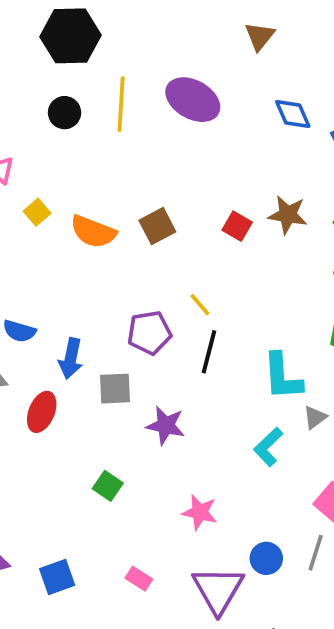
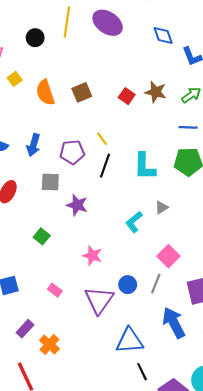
black circle: (65, 113) -> (35, 38), moved
orange semicircle: (93, 232) -> (45, 93), turned 45
blue arrow: (71, 358) -> (33, 145), moved
cyan L-shape: (282, 377) -> (145, 166), moved

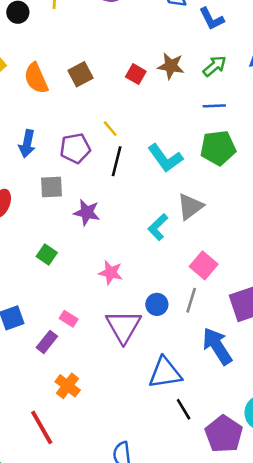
cyan L-shape: (145, 166) -> (165, 158), turned -32
gray triangle: (162, 207) -> (190, 207), size x1.6
purple rectangle: (25, 329) -> (47, 342), moved

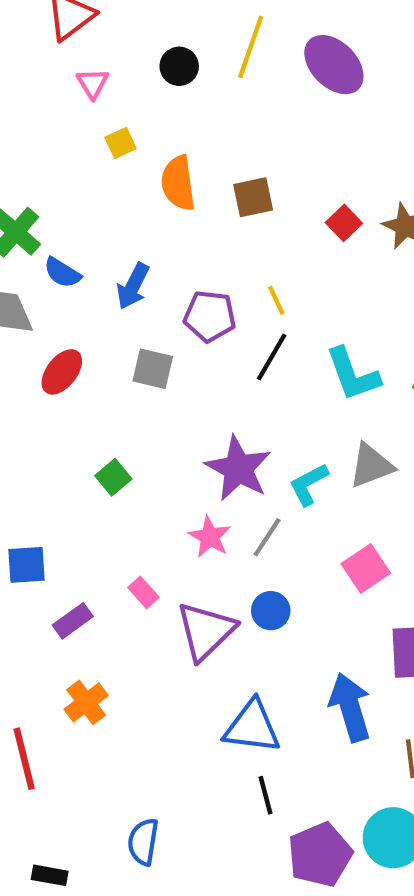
purple star: (87, 212) -> (238, 469), moved, size x1.4
gray line: (191, 300) -> (267, 537), moved
pink rectangle: (69, 319) -> (143, 592), moved

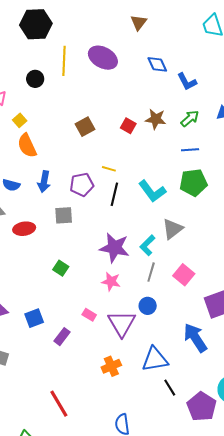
orange semicircle: (178, 183) -> (27, 146), moved
yellow line: (276, 300) -> (109, 169), turned -32
red ellipse: (62, 372) -> (24, 229), turned 60
gray line: (267, 537) -> (151, 272), moved
orange cross: (86, 702) -> (111, 366), moved, turned 30

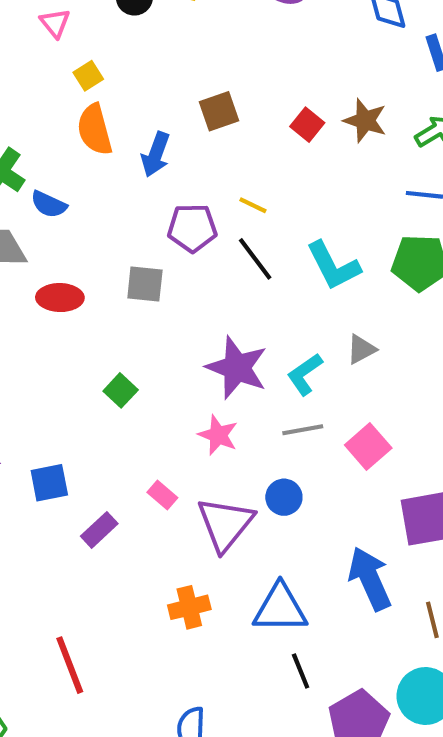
blue arrow: (44, 182) -> (156, 154), moved
black line: (114, 194) -> (255, 259), turned -60
gray triangle: (172, 229) -> (361, 349), size x0.7
gray line: (151, 272) -> (303, 430), turned 54

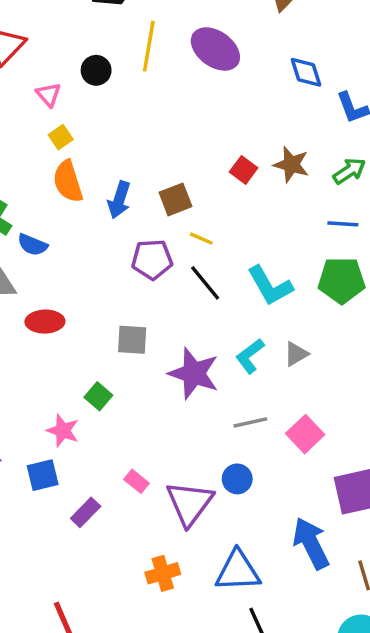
pink triangle: (55, 23) -> (48, 95), moved
brown square: (219, 111) -> (175, 199), moved
gray square: (145, 284) -> (132, 340), moved
cyan L-shape: (305, 374) -> (250, 356), moved
pink star: (218, 435) -> (63, 431), moved

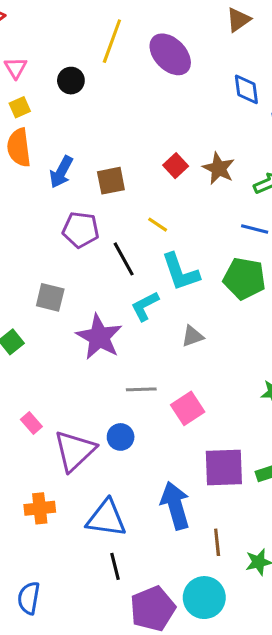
black circle: (96, 70) -> (71, 81), moved
yellow line: (201, 239) -> (158, 225), moved
cyan L-shape: (250, 356) -> (145, 306), moved

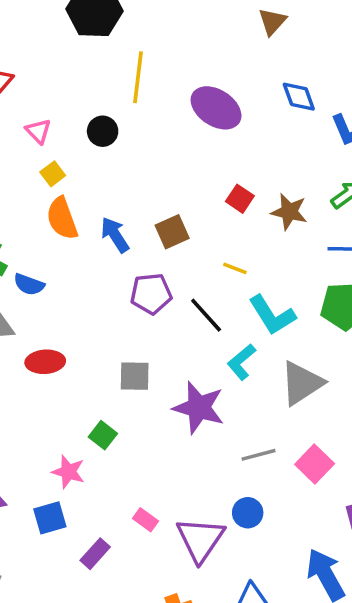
purple ellipse: (170, 54) -> (216, 108), moved
brown star: (219, 168) -> (289, 212), moved
blue arrow: (61, 172) -> (115, 235), turned 132
gray triangle: (192, 336) -> (302, 383), size x1.8

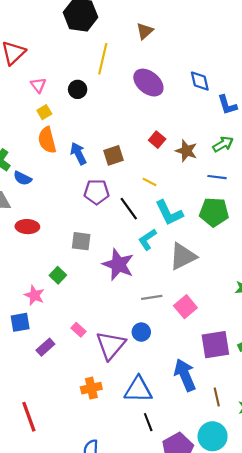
brown triangle: (272, 22) -> (145, 31), moved

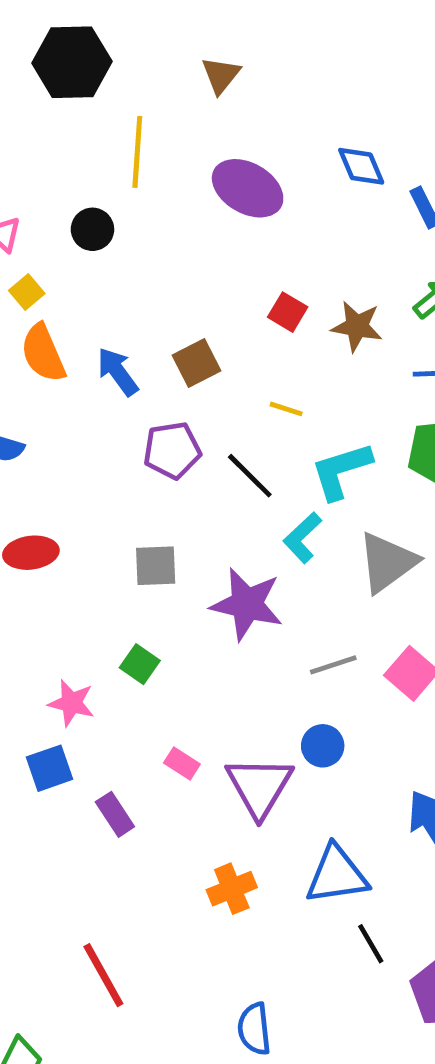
cyan L-shape: (169, 213) -> (341, 471), turned 108
green square: (58, 275) -> (140, 664), moved
purple rectangle: (45, 347) -> (115, 814), turned -72

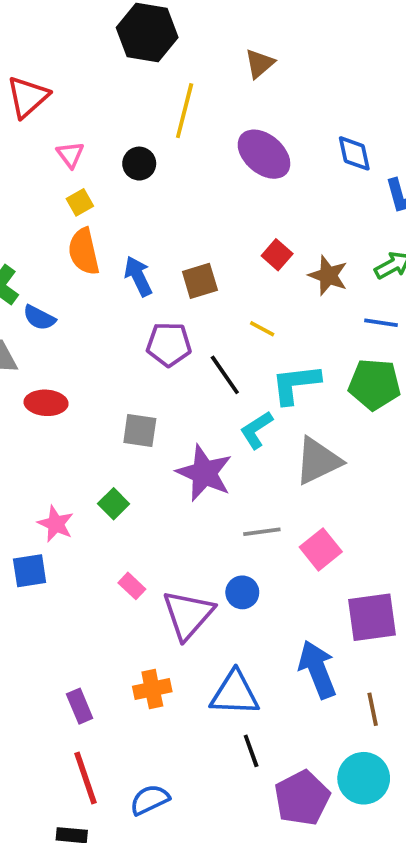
purple rectangle: (115, 814) -> (80, 706), moved
red line: (103, 975) -> (85, 778), moved
blue semicircle: (254, 1029) -> (150, 800), turned 60

